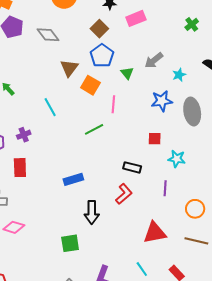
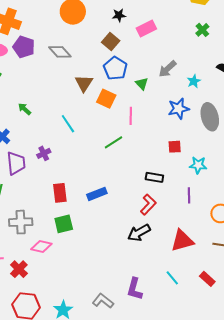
red rectangle: (20, 168) -> (60, 193), moved
black arrow: (92, 212) -> (139, 233), moved, turned 65
green square: (70, 243) -> (64, 224), moved

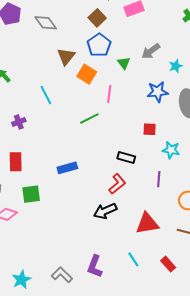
red rectangle: (60, 193) -> (16, 162), moved

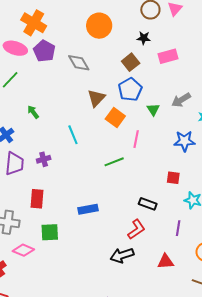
red triangle: (147, 223) -> (166, 262), moved, size x0.7

